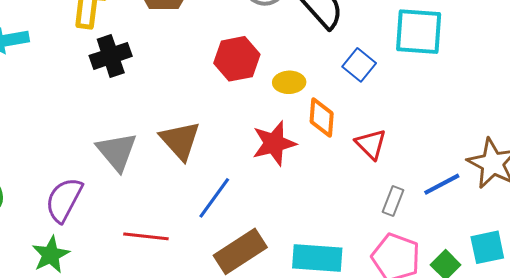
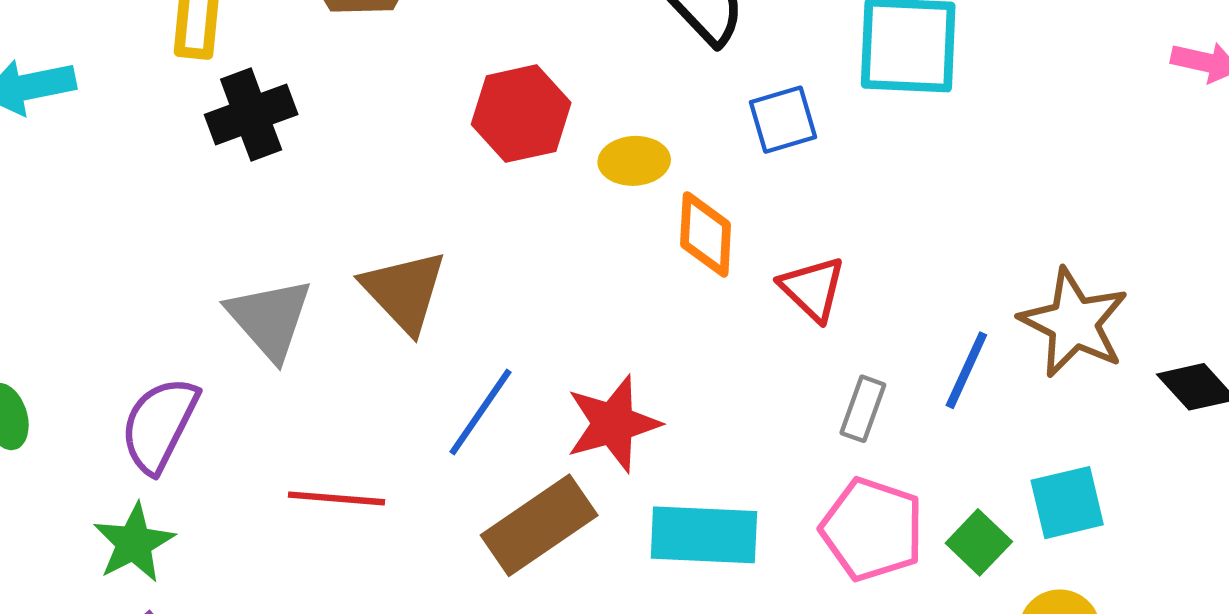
blue square: (359, 65) -> (783, 120), turned 36
red star: (274, 143) -> (613, 424), moved
blue line: (442, 184) -> (966, 370), turned -36

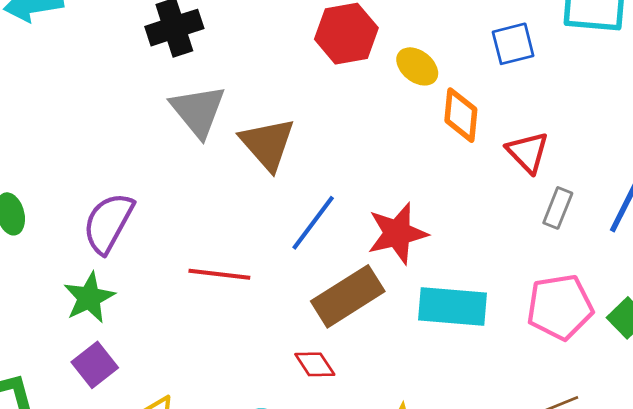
yellow ellipse: (634, 161) -> (417, 66), turned 39
gray triangle: (270, 319) -> (198, 111), moved
gray rectangle: (863, 409) -> (558, 208), moved
pink pentagon: (872, 529) -> (560, 307), turned -30

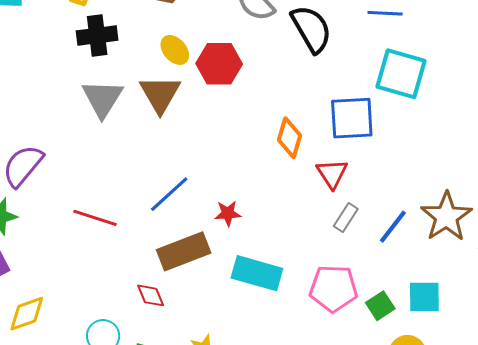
blue square: (513, 44) -> (352, 118), moved, size x1.5
yellow ellipse: (417, 66) -> (175, 50), moved
brown triangle: (268, 144) -> (160, 94), moved
red star: (397, 233) -> (228, 213), size x0.6

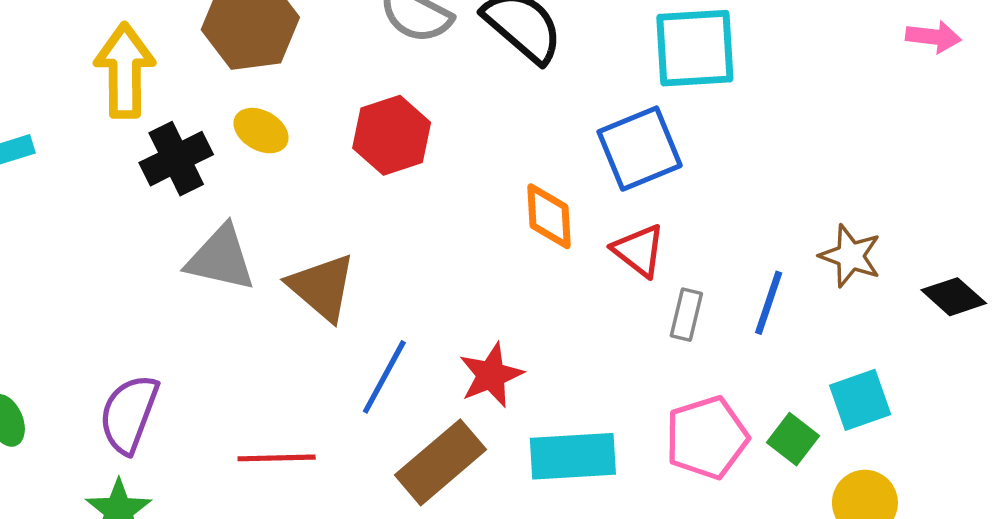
yellow ellipse: (175, 50) -> (261, 131), moved
brown triangle: (160, 94) -> (322, 287), moved
gray triangle: (102, 98) -> (221, 258), turned -30
red star: (228, 213) -> (491, 375), size x1.4
brown star: (446, 217) -> (850, 256), size x0.7

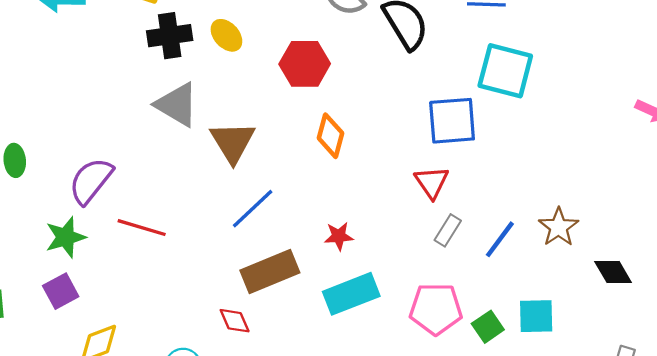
orange diamond: (549, 216) -> (331, 136), moved
red star: (491, 375) -> (339, 236), moved, size x0.7
cyan rectangle: (573, 456) -> (351, 294), turned -36
red line: (277, 458) -> (142, 228), moved

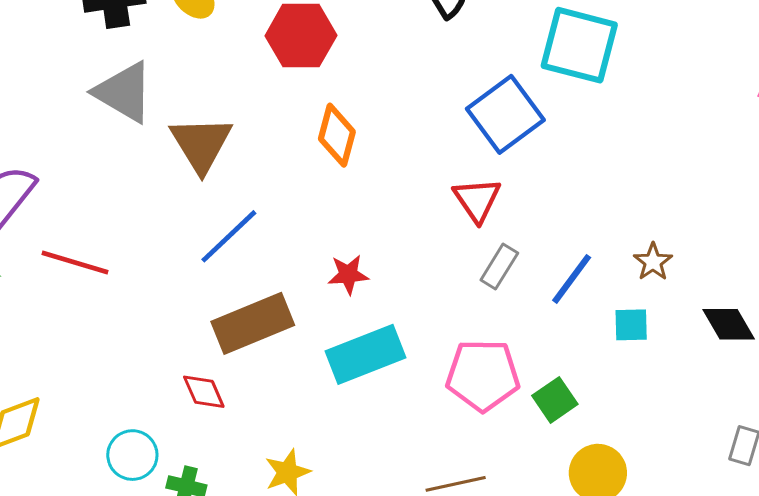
blue square: (452, 121) -> (505, 114), turned -32
brown star: (559, 227) -> (653, 262), size x0.7
cyan square: (536, 316) -> (631, 325), moved, size x0.7

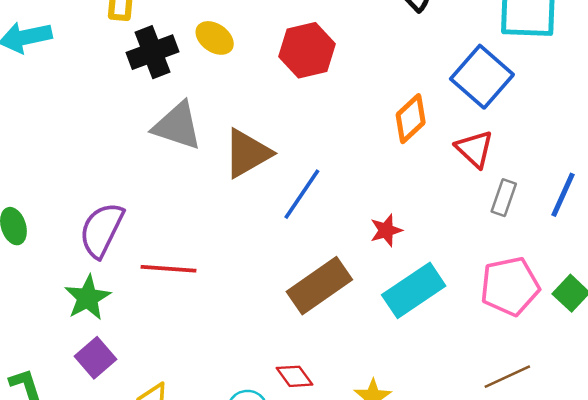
orange diamond: (337, 135) -> (411, 119), moved, turned 45
brown triangle: (201, 144) -> (247, 153), turned 44
blue line: (229, 236) -> (302, 194), moved
red diamond: (204, 392) -> (295, 376), moved

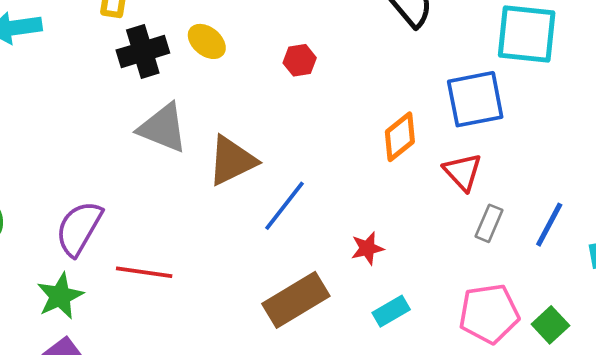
red hexagon: (307, 50) -> (300, 60), size x0.6
blue square: (482, 77) -> (475, 99), turned 34
cyan rectangle: (414, 290) -> (391, 311), size x0.6

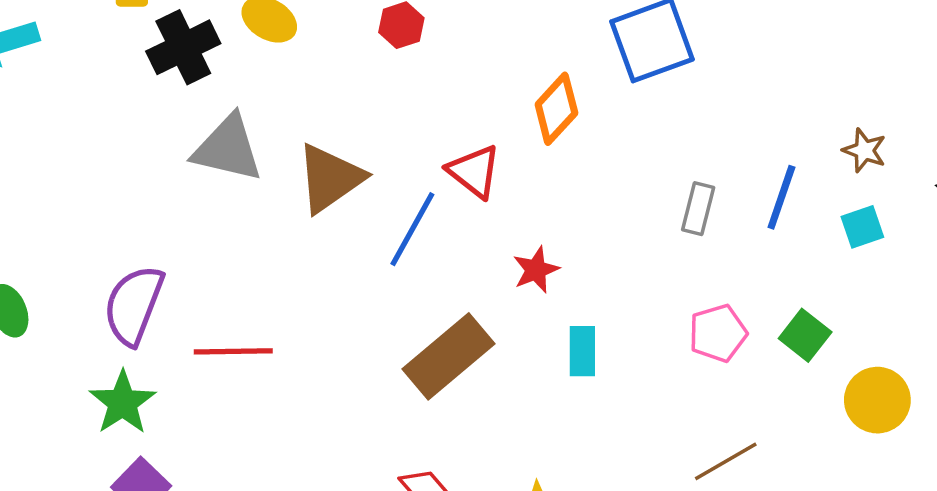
red triangle: (463, 172) -> (474, 171), moved
cyan rectangle: (391, 311) -> (582, 351), turned -51
pink pentagon: (489, 314) -> (718, 333), size x0.7

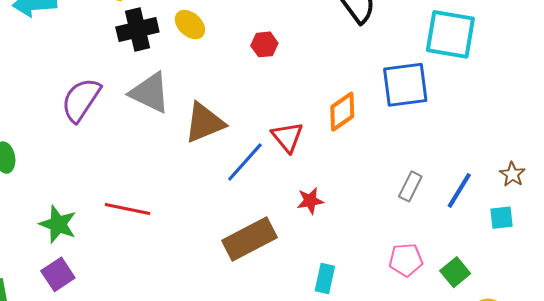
purple semicircle: (134, 305) -> (81, 100), moved
cyan rectangle: (582, 351) -> (325, 278), moved
green star: (123, 403) -> (58, 224), turned -30

